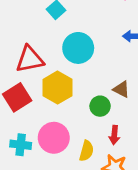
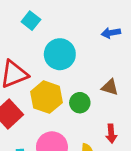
green circle: (100, 106) -> (80, 103), moved

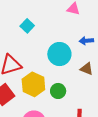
cyan circle: (60, 54) -> (59, 54), moved
brown triangle: (110, 87) -> (87, 69), moved

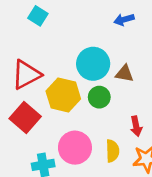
cyan circle: (59, 54) -> (93, 64), moved
brown triangle: (87, 69) -> (124, 74), moved

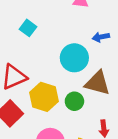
cyan circle: (93, 64) -> (74, 58), moved
brown triangle: (124, 74) -> (98, 83), size x1.6

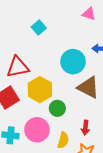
green circle: (74, 101) -> (57, 108), moved

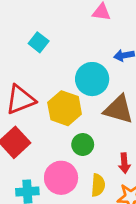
yellow hexagon: (40, 90) -> (65, 108), moved

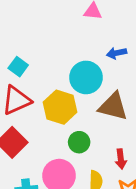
cyan square: (39, 42) -> (18, 67), moved

